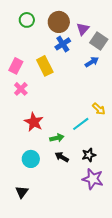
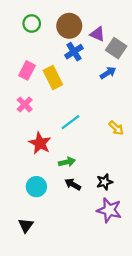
purple triangle: (83, 29) -> (97, 34), turned -48
pink rectangle: (16, 66) -> (27, 70), moved
cyan line: (81, 124) -> (70, 122), moved

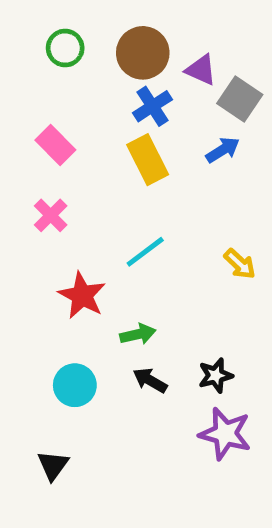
pink rectangle: (27, 70) -> (55, 145), turned -72
yellow rectangle: (53, 77) -> (148, 160), moved

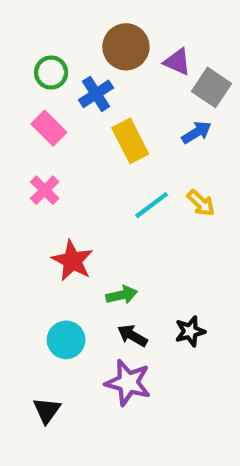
green circle: (65, 48) -> (51, 72), moved
blue cross: (152, 106) -> (96, 94), moved
cyan line: (145, 252) -> (152, 205), moved
yellow arrow: (240, 264) -> (201, 203), moved
purple star: (225, 434) -> (128, 383), moved

